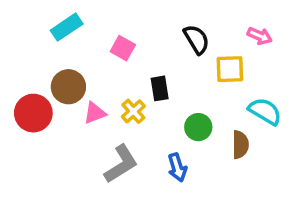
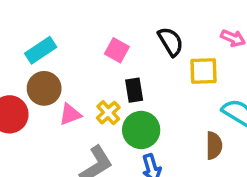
cyan rectangle: (67, 27) -> (41, 50), moved
pink square: (123, 48) -> (117, 50), moved
green circle: (198, 127) -> (141, 130), moved, size x1.4

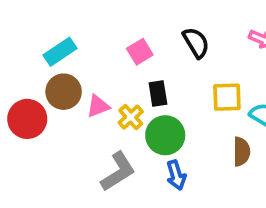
pink square: (117, 50) -> (140, 52), turned 30
yellow square: (204, 71) -> (227, 97), moved
pink triangle: (70, 114) -> (98, 106), moved

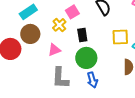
pink triangle: (98, 106) -> (54, 50), moved
yellow cross: (131, 117) -> (59, 25), moved
gray L-shape: (118, 172) -> (60, 78), turned 125

